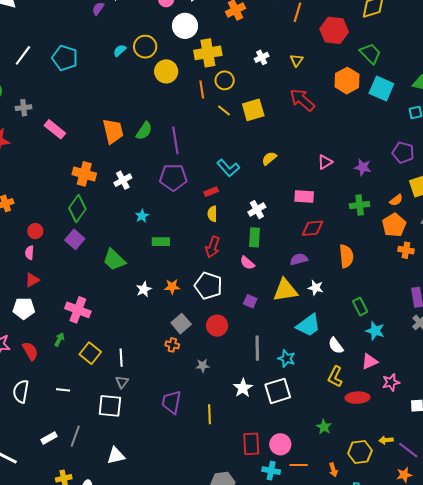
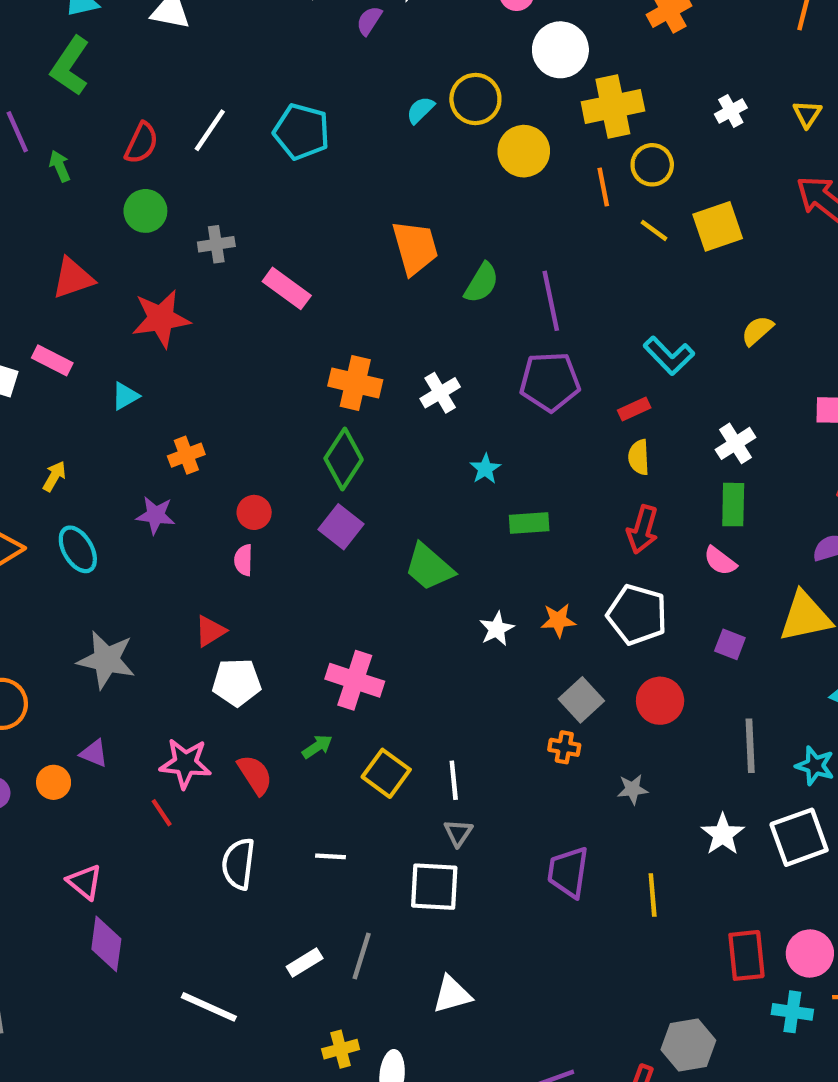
orange trapezoid: (113, 131) -> (415, 248), moved
red triangle: (32, 280) -> (210, 631), moved
green arrow: (59, 339) -> (317, 747), turned 32

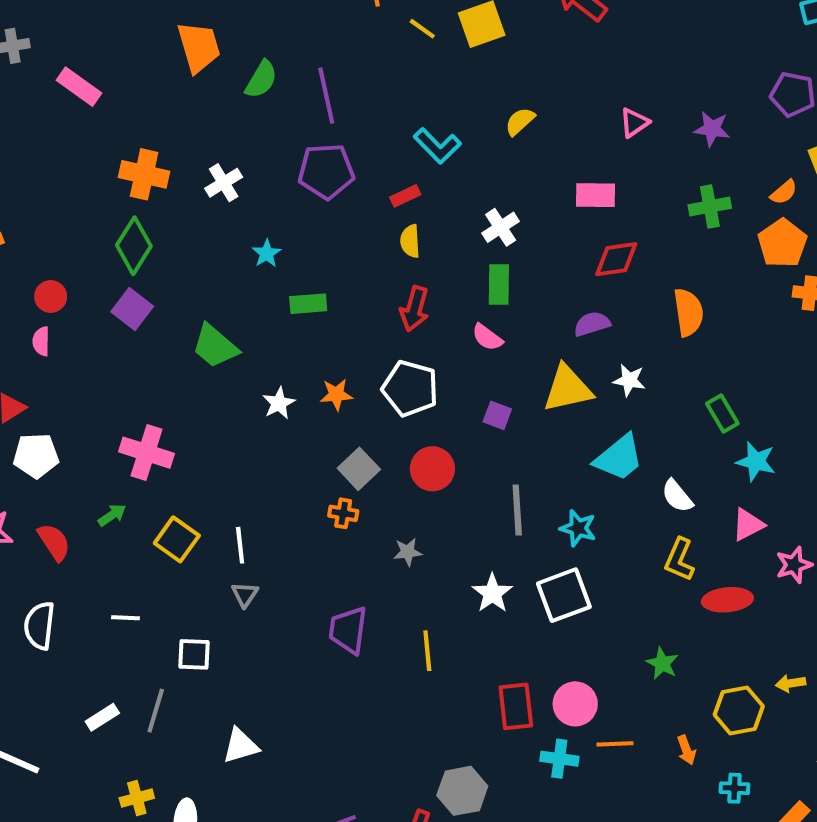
white square: (434, 887) -> (194, 654), moved, size x0.7

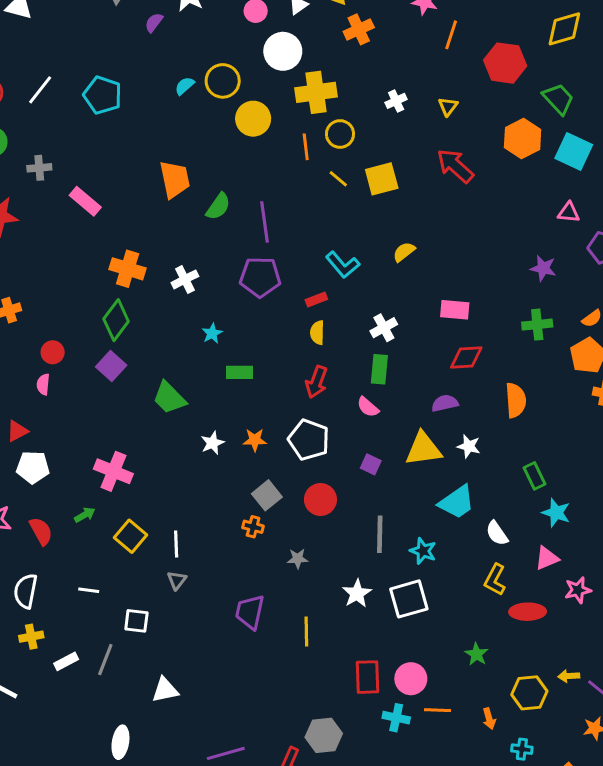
pink triangle: (634, 123) -> (569, 212), moved, turned 35
yellow cross: (137, 798) -> (31, 637), moved

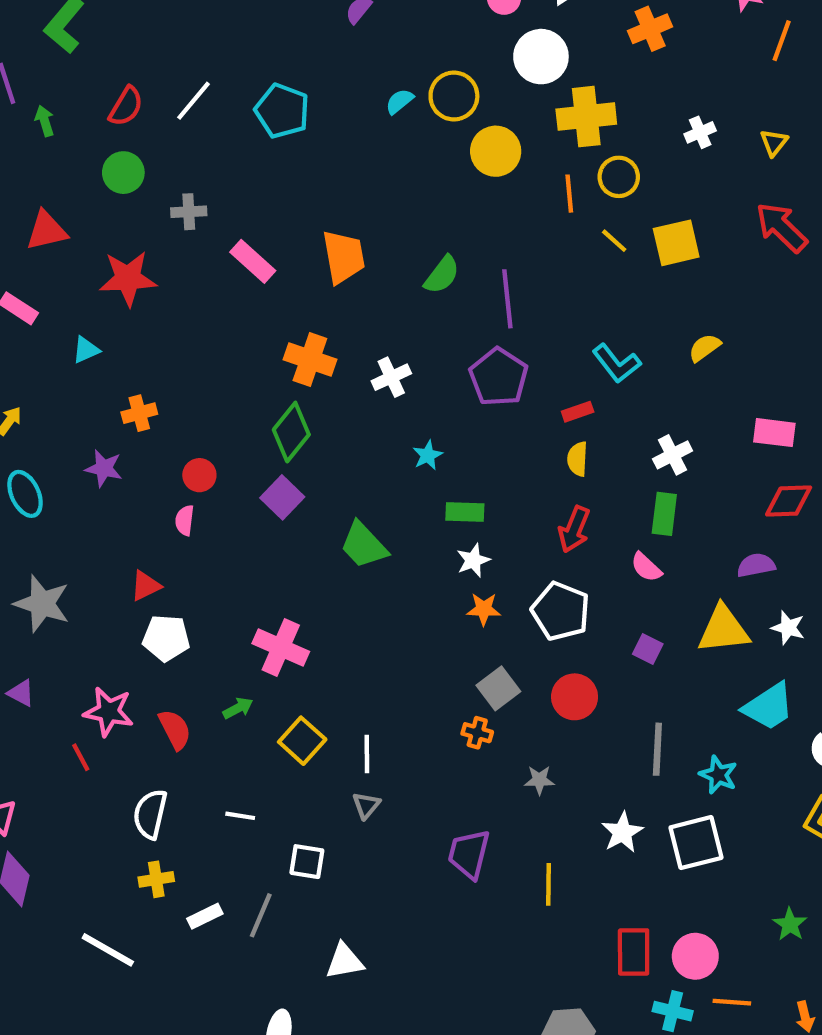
orange trapezoid: (175, 179) -> (344, 257), moved
purple pentagon: (260, 277) -> (499, 377), turned 30
white star: (212, 443) -> (473, 560), moved

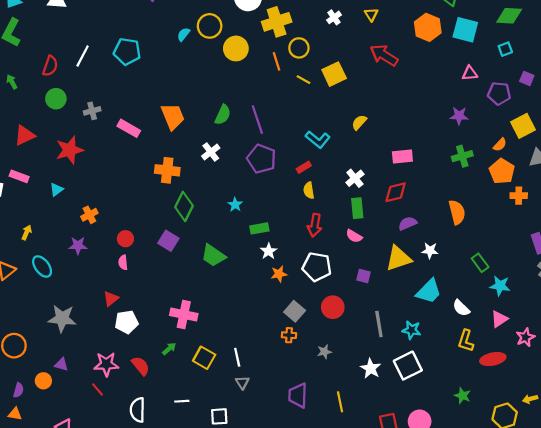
white cross: (391, 377) -> (211, 152), moved
green diamond: (291, 432) -> (184, 206), moved
red diamond: (789, 501) -> (396, 192), moved

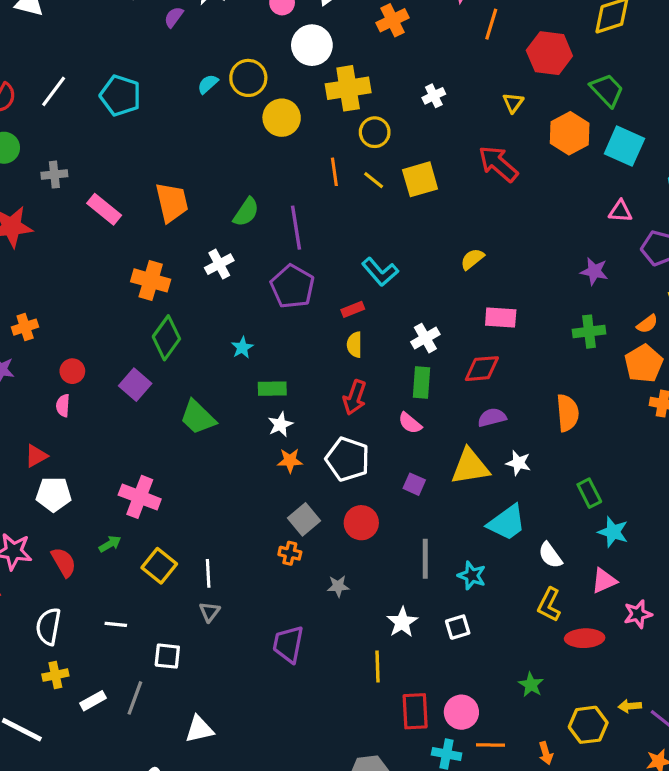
yellow triangle: (371, 15) -> (513, 103), moved
orange line: (276, 61) -> (334, 172), moved
yellow semicircle: (359, 122) -> (472, 259), moved
white square: (408, 366) -> (458, 627), size x0.6
yellow line: (340, 402) -> (377, 666), moved

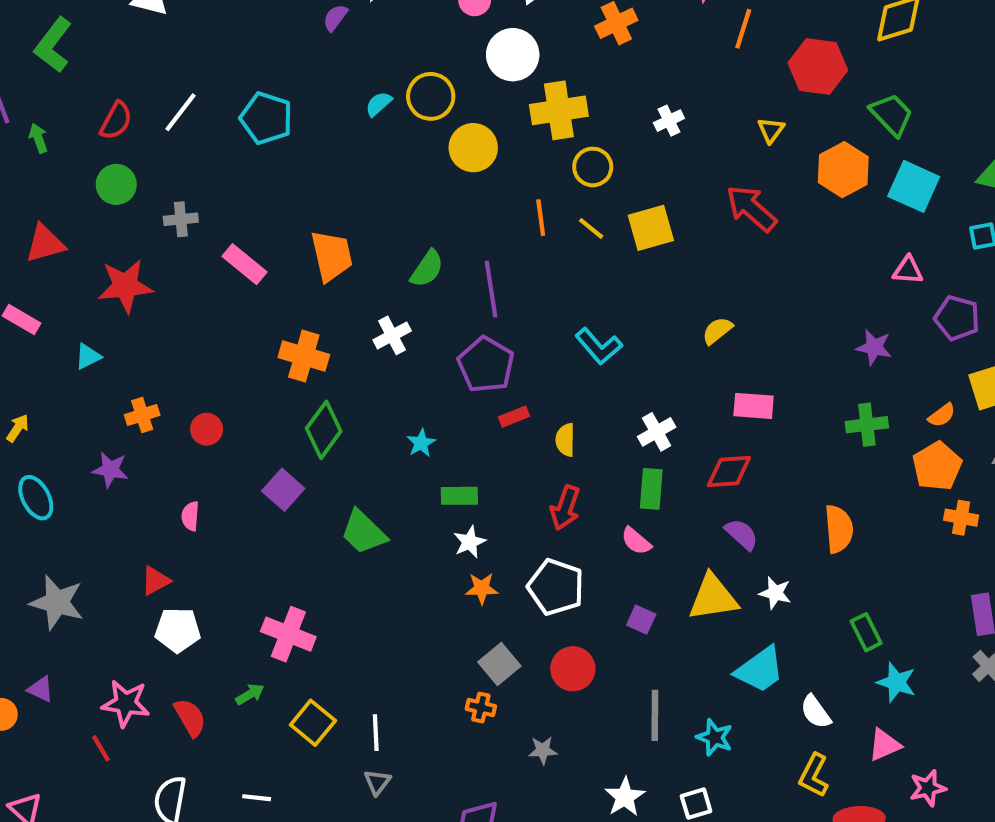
red rectangle: (353, 309) -> (514, 417), moved
red circle: (72, 371) -> (207, 429), moved
purple semicircle: (492, 417) -> (742, 534), turned 56

